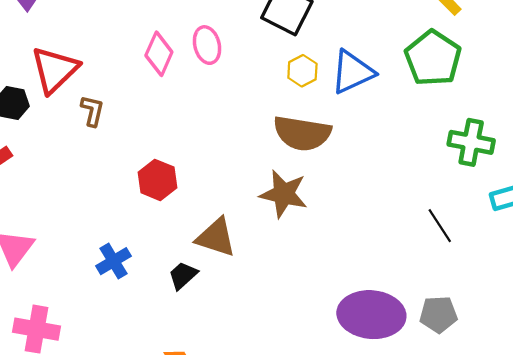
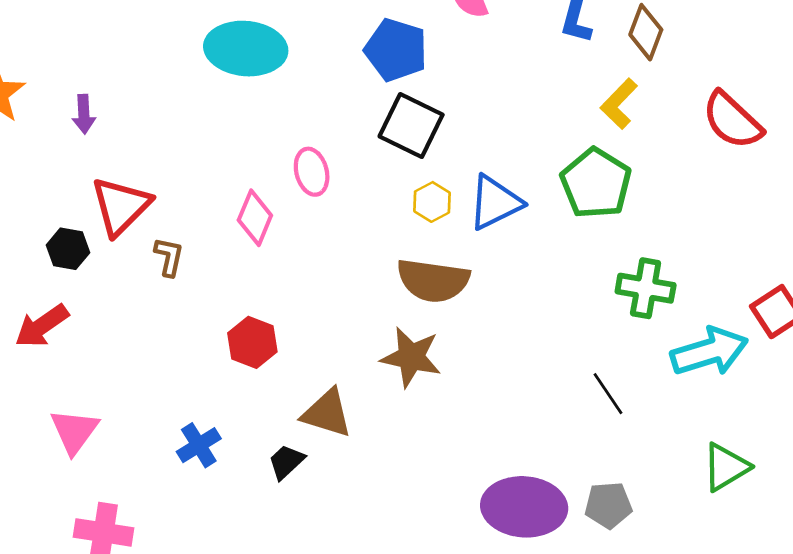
pink diamond: (159, 54) -> (255, 218), moved

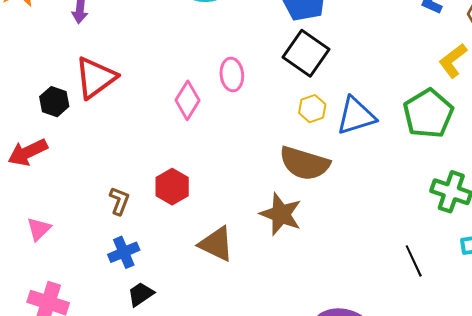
brown L-shape: (169, 257) -> (119, 201), moved
pink triangle: (74, 431) -> (39, 229), size x0.7
black trapezoid: (286, 462) -> (141, 294), moved

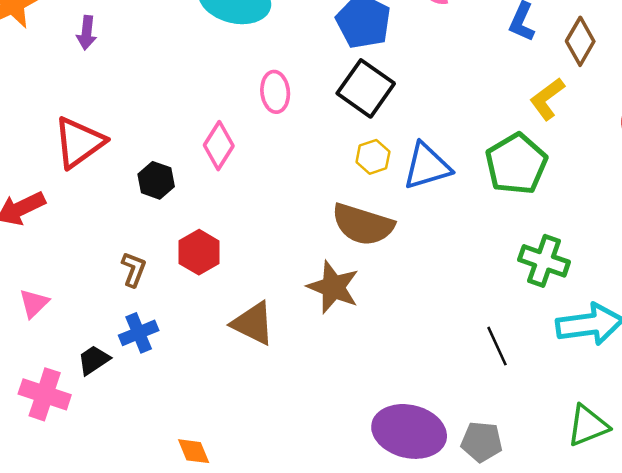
pink ellipse: (232, 75) -> (275, 92), moved
red triangle: (96, 78) -> (79, 142), moved
black hexagon: (54, 102) -> (156, 180), moved
black trapezoid: (141, 294) -> (94, 360), moved

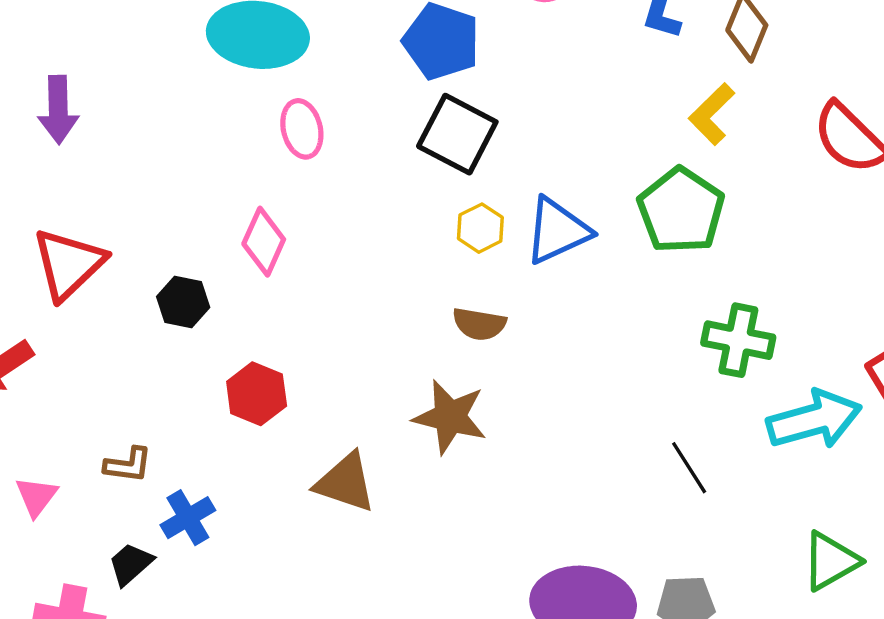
purple arrow: (87, 33) -> (58, 110), size x1.4
pink ellipse: (275, 92) -> (302, 129), moved
brown semicircle: (363, 224) -> (479, 324), size x0.6
brown L-shape: (134, 269) -> (128, 465), moved, turned 84

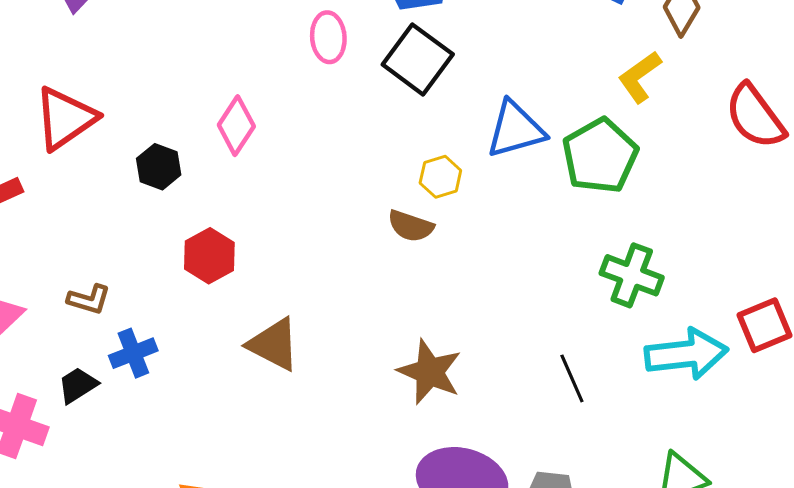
pink ellipse: (302, 129) -> (328, 37), moved
yellow hexagon: (480, 228) -> (440, 177), moved
blue triangle: (557, 231) -> (516, 129), moved
brown star: (450, 417) -> (430, 372), moved

